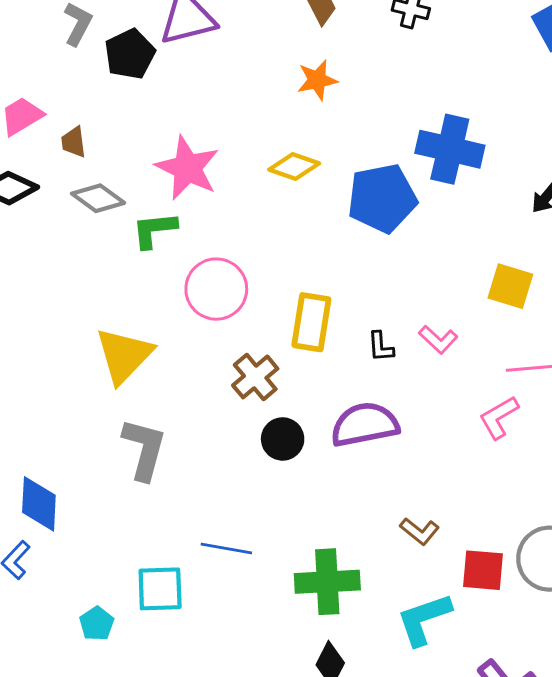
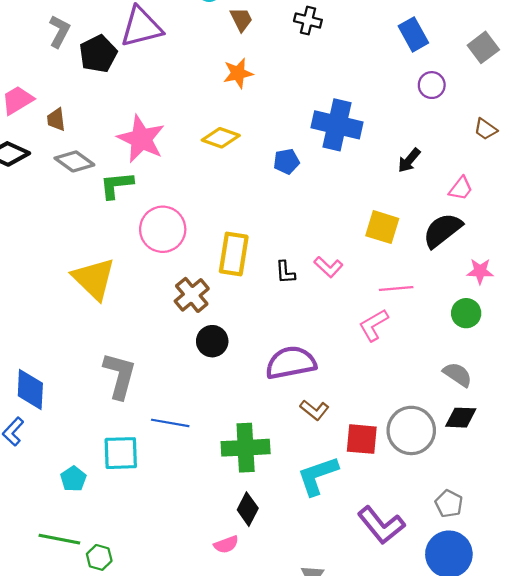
blue pentagon: (382, 198) -> (286, 161), size x0.5
yellow triangle: (124, 355) -> (94, 279), turned -30
purple semicircle: (365, 425) -> (291, 363), moved
gray L-shape: (144, 449) -> (120, 376), moved

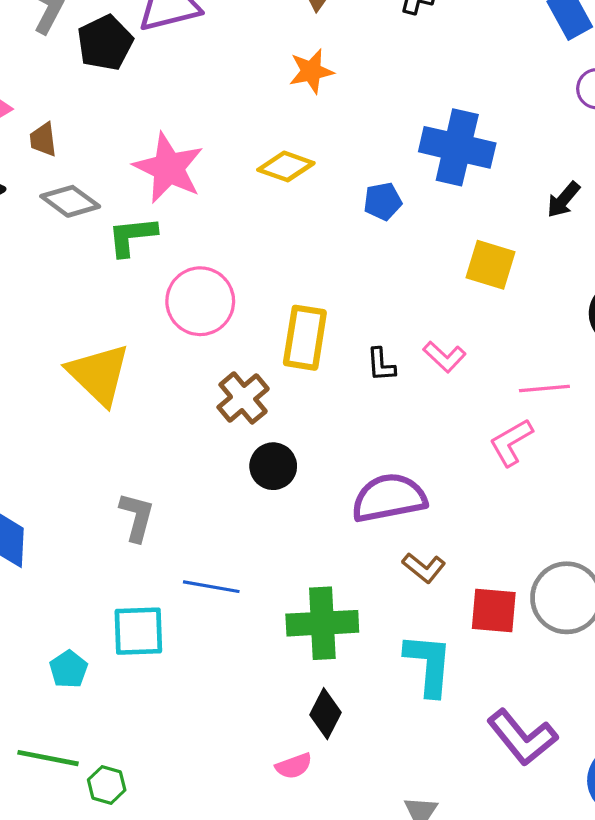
yellow square: (382, 227) -> (490, 265), moved
gray L-shape: (120, 376) -> (137, 517), size x0.7
cyan L-shape: (318, 476) -> (429, 664), turned 114

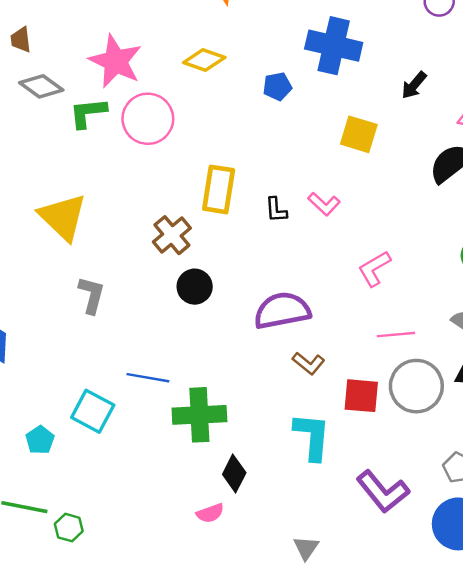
pink circle: (200, 301) -> (148, 119), moved
pink line: (544, 388) -> (396, 335), moved
gray L-shape: (137, 517) -> (92, 295), moved
green cross: (322, 623) -> (199, 415), moved
cyan square: (138, 631) -> (93, 411), turned 30

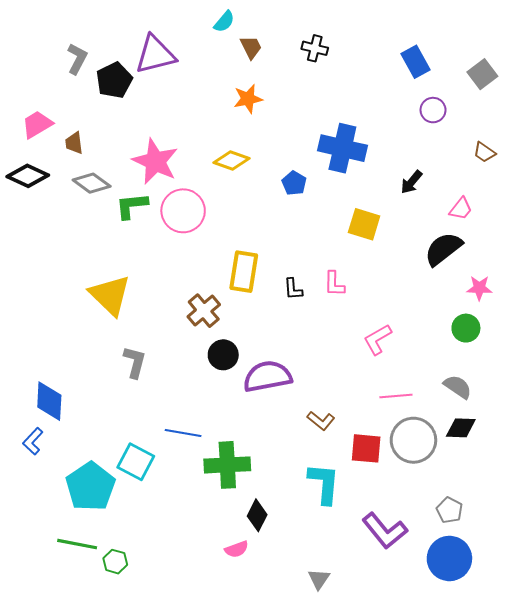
blue pentagon: (277, 86) -> (294, 183), turned -30
pink L-shape: (324, 204) -> (334, 284), turned 48
purple semicircle: (282, 311) -> (267, 376), moved
cyan pentagon: (40, 440) -> (91, 486), size x2.0

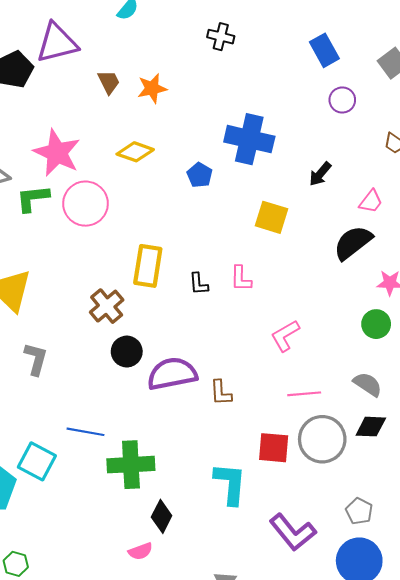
brown trapezoid: (251, 47) -> (109, 82), moved
brown L-shape: (321, 421) -> (221, 393), moved, turned 48

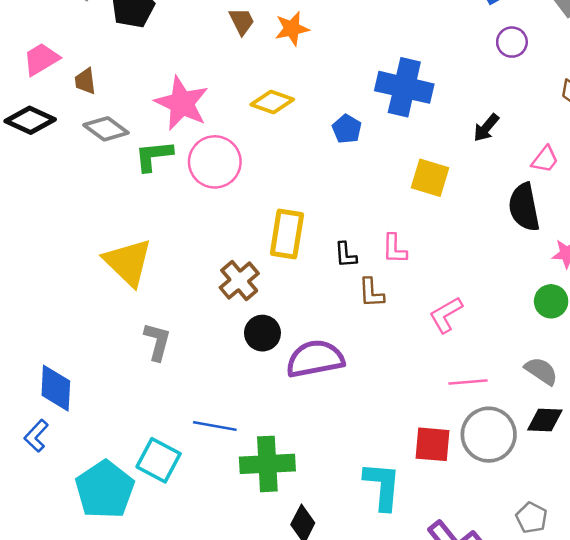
black semicircle: (353, 243) -> (524, 207), turned -63
brown L-shape: (221, 393) -> (371, 293), moved

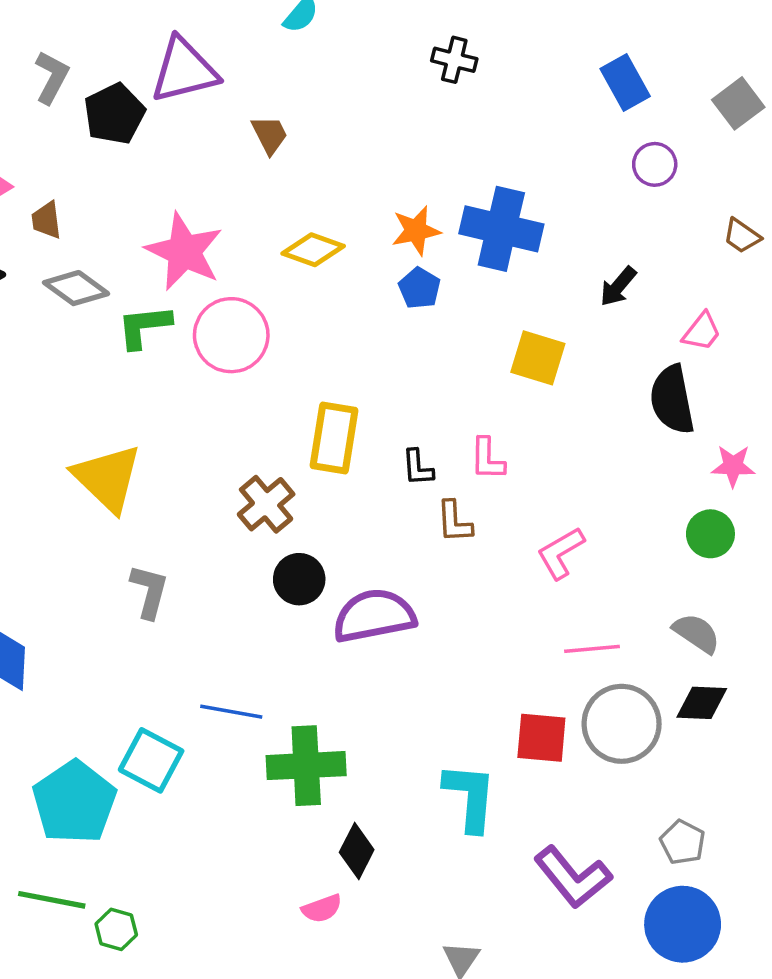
orange star: (292, 29) -> (416, 231), moved

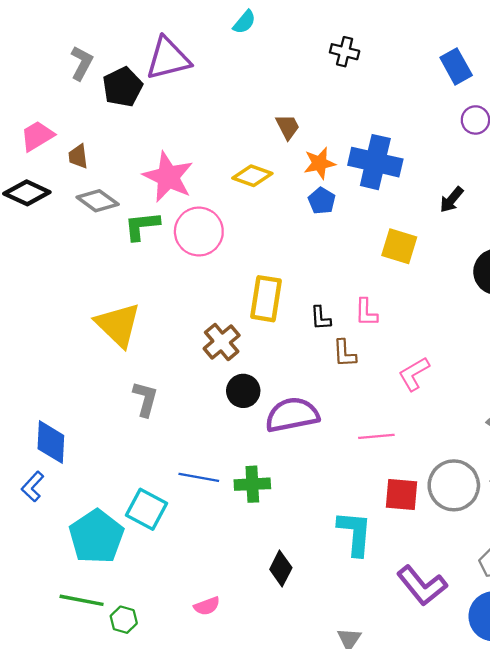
brown trapezoid: (270, 135) -> (288, 127), moved
pink line: (592, 649) -> (376, 436), moved
green cross: (306, 766) -> (252, 484), moved, size x0.7
pink semicircle: (322, 909) -> (207, 606), moved

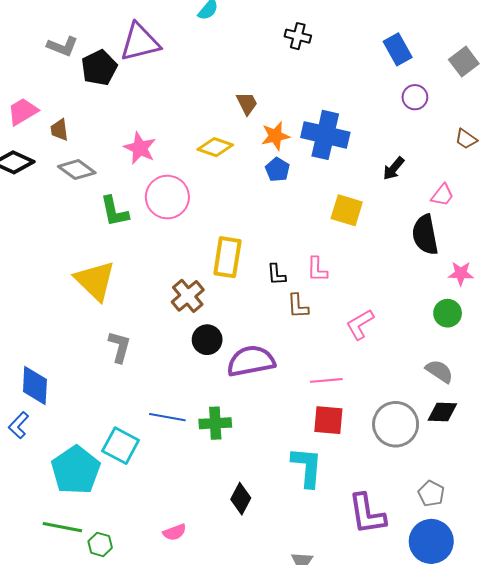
gray L-shape: (82, 63) -> (62, 46), turned 84
pink star: (168, 177) -> (140, 148), size x0.7
green L-shape: (142, 226) -> (114, 211), moved, turned -96
red square: (401, 494) -> (328, 420), moved
purple L-shape: (422, 586) -> (367, 514), turned 30

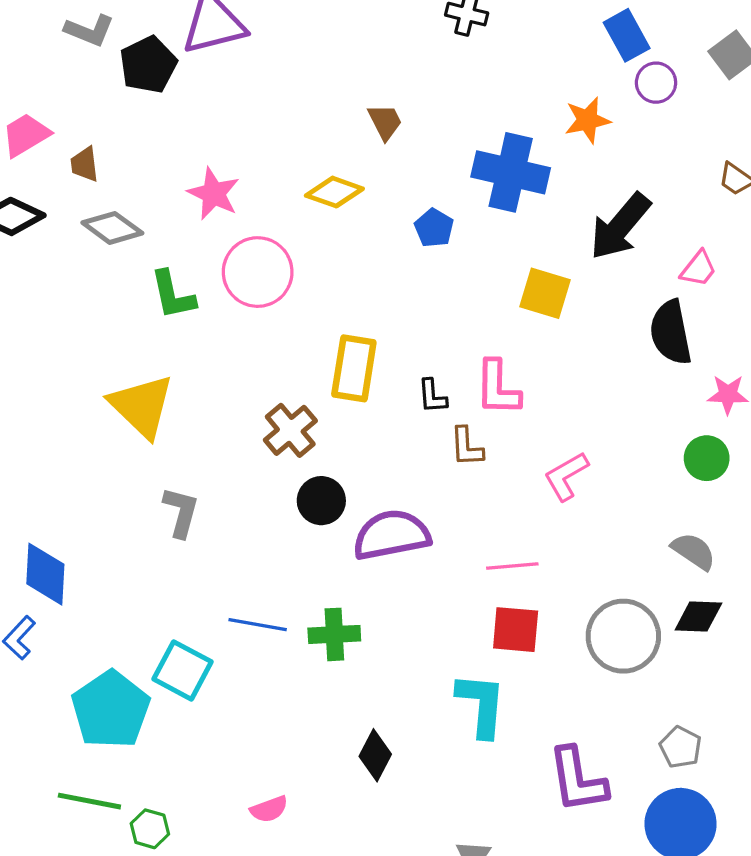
purple circle: (415, 97) -> (656, 83), moved
orange star: (275, 136) -> (587, 120), moved
black arrow: (394, 169) -> (620, 226), size x1.8
pink L-shape: (317, 269) -> (498, 388), size x1.4

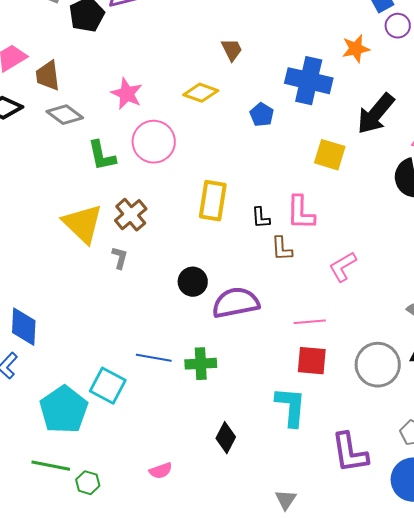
brown trapezoid: (85, 164) -> (48, 76), size x1.4
brown cross: (290, 430) -> (131, 215), moved
gray L-shape: (181, 512) -> (120, 258), moved, size x0.7

